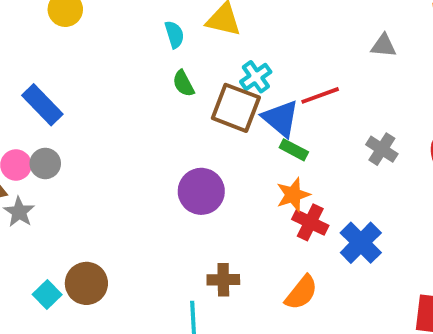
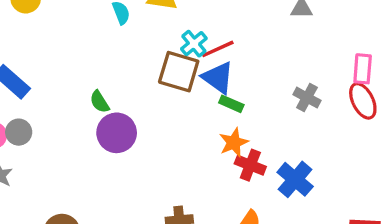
green semicircle: (183, 84) -> (100, 102), moved
red line: (320, 95) -> (218, 49), moved
purple circle: (201, 191) -> (117, 133), moved

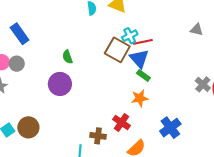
gray cross: (307, 98) -> (203, 84), moved
purple circle: (117, 133) -> (60, 84), moved
red cross: (250, 165) -> (121, 123), moved

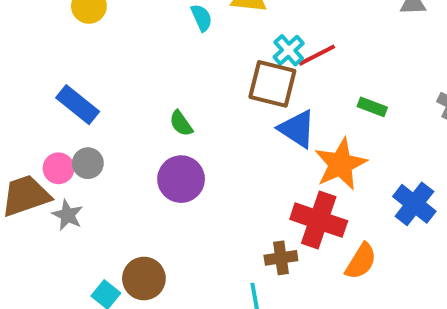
blue triangle: (139, 59) -> (297, 129), moved
green rectangle: (143, 75) -> (372, 107), moved
orange star: (140, 98) -> (341, 164), size x1.5
red cross: (121, 123) -> (319, 220), size x1.5

